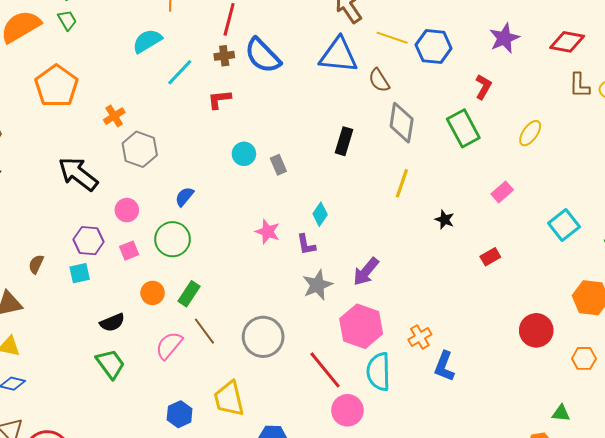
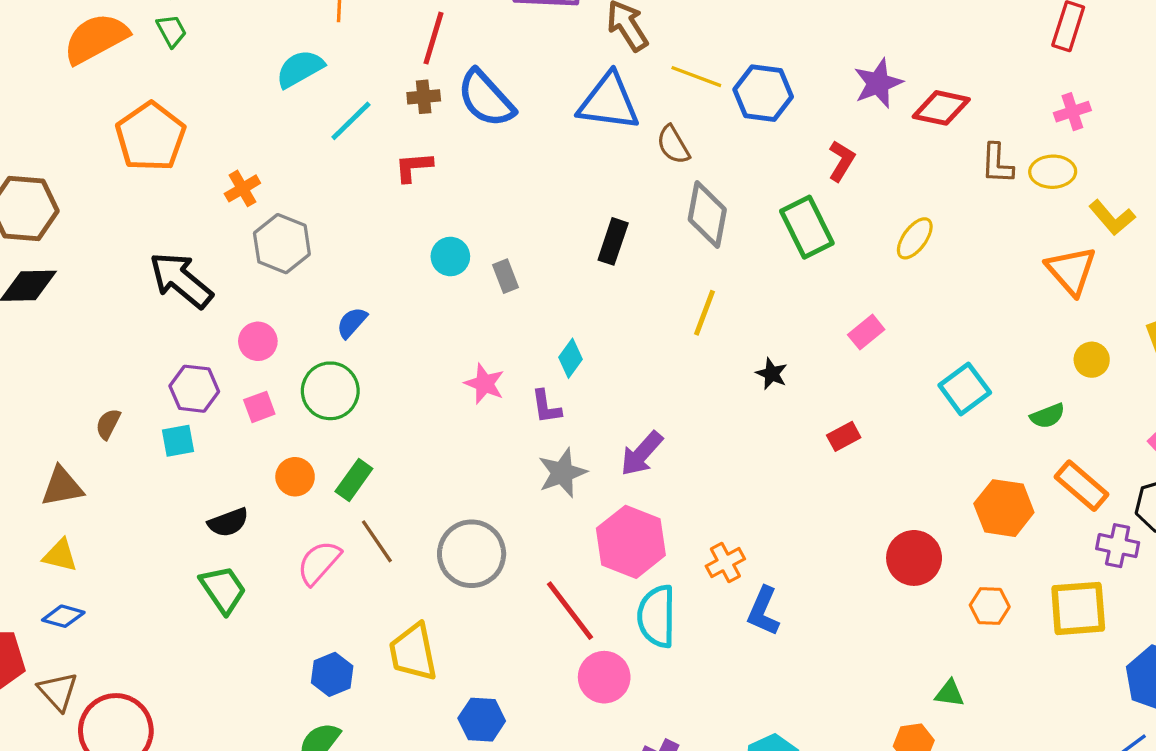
red diamond: (567, 42) -> (941, 108), moved

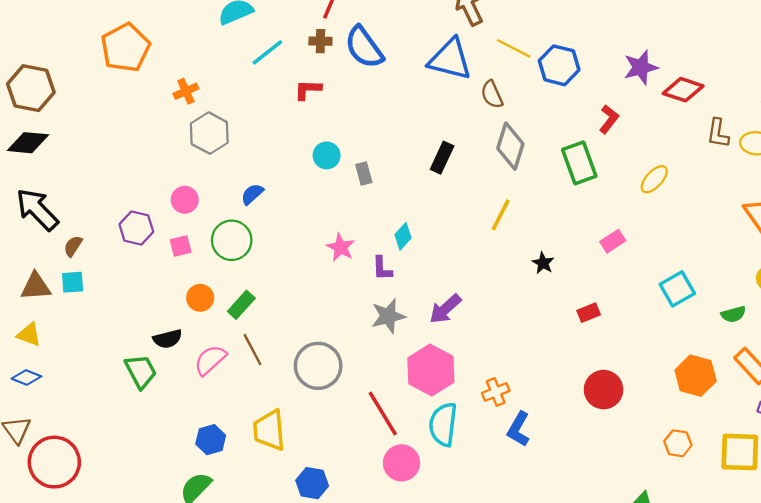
black arrow: (181, 280) -> (37, 209), moved
cyan square: (178, 441) -> (73, 282), moved
black semicircle: (228, 522) -> (168, 339), moved
red circle: (914, 558) -> (604, 390), moved

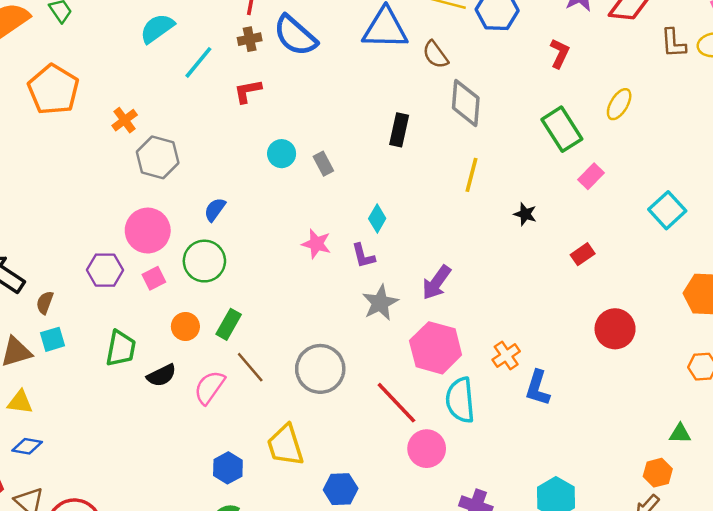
green rectangle: (579, 163) -> (562, 129), moved
pink circle: (185, 200) -> (148, 231), size x1.6
green trapezoid: (141, 371) -> (121, 348), moved, turned 51

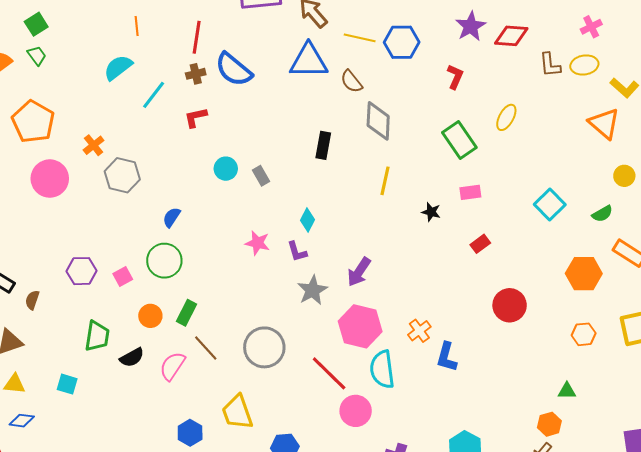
pink rectangle: (591, 176) -> (470, 192), moved, turned 40
pink circle: (148, 231) -> (50, 179), moved
cyan square: (53, 339) -> (67, 384), moved, turned 35

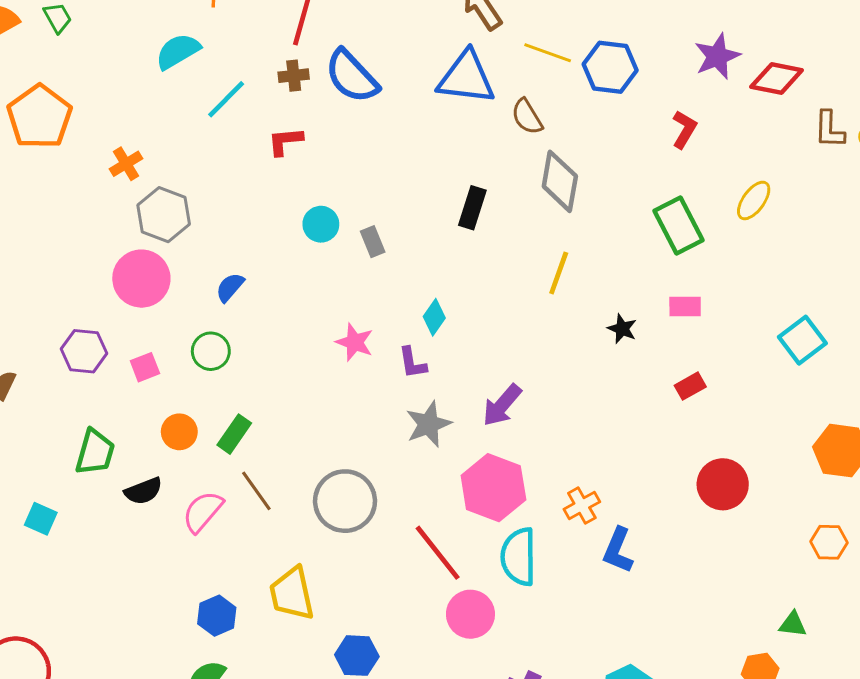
pink circle: (50, 179) -> (141, 279), moved
green circle: (164, 261) -> (211, 351), size x0.7

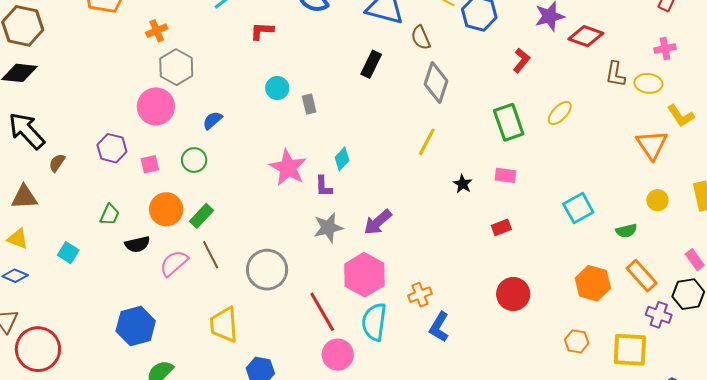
black rectangle: (472, 208) -> (371, 64), moved
pink star: (355, 342) -> (288, 168), size x1.5
orange circle: (179, 432) -> (166, 209), size x1.4
green trapezoid: (95, 452) -> (110, 215), size x0.7
blue hexagon: (217, 616) -> (136, 326), moved, size x1.5

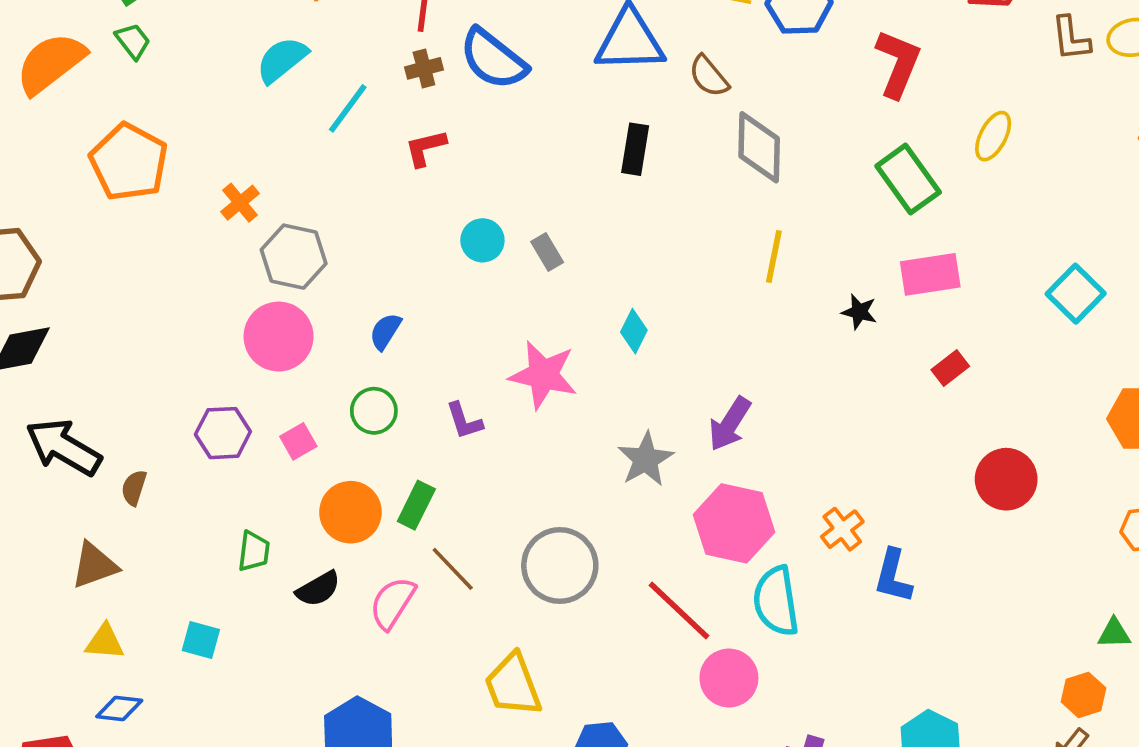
red L-shape: (521, 60) -> (898, 64), size x1.5
pink rectangle: (505, 175) -> (930, 274), size x1.5
purple L-shape: (324, 186) -> (464, 421), moved

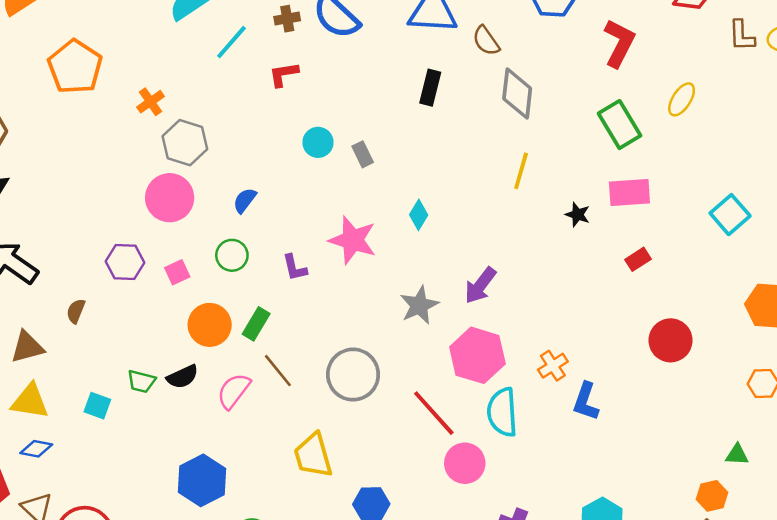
brown semicircle: (134, 488) -> (76, 311), moved
green trapezoid: (254, 551) -> (141, 381), moved, turned 92
yellow triangle: (105, 642) -> (30, 401), size x1.4

